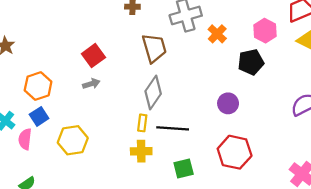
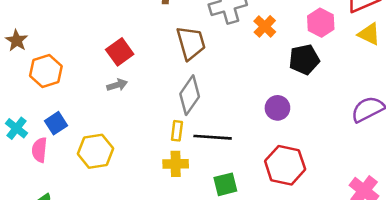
orange hexagon: (38, 86) -> (46, 71), moved

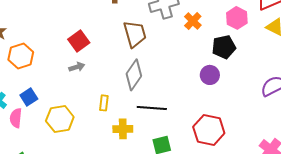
purple circle: (277, 108) -> (210, 75), moved
yellow rectangle: (177, 131) -> (104, 103), moved

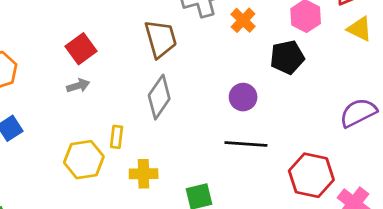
purple circle: (210, 75) -> (243, 97), moved
black line: (152, 108) -> (246, 144), moved
yellow hexagon: (60, 119) -> (84, 160), moved
red hexagon: (209, 130) -> (311, 175), moved

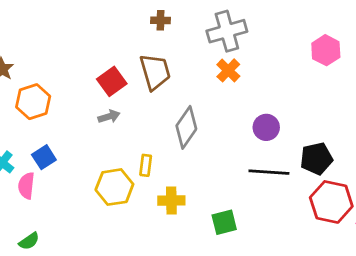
orange cross: (243, 20) -> (228, 70), moved
brown trapezoid: (161, 39) -> (155, 72), moved
black pentagon: (287, 57) -> (316, 159), moved

